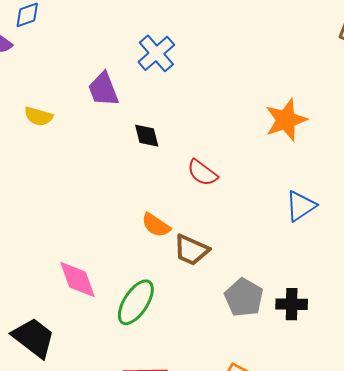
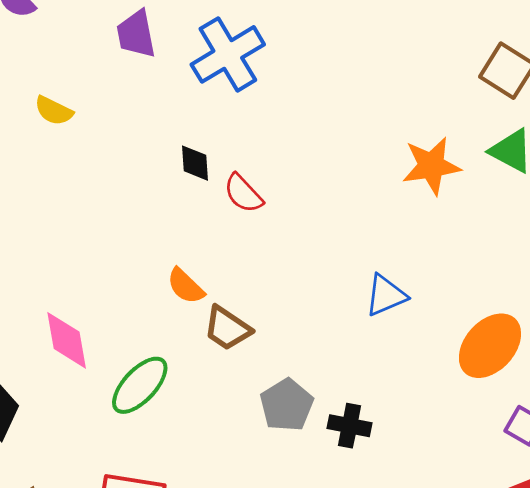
blue cross: (156, 53) -> (228, 54), size x1.4
purple trapezoid: (103, 89) -> (136, 34), moved
orange star: (286, 120) -> (431, 166), moved
red semicircle: (202, 173) -> (243, 193), moved

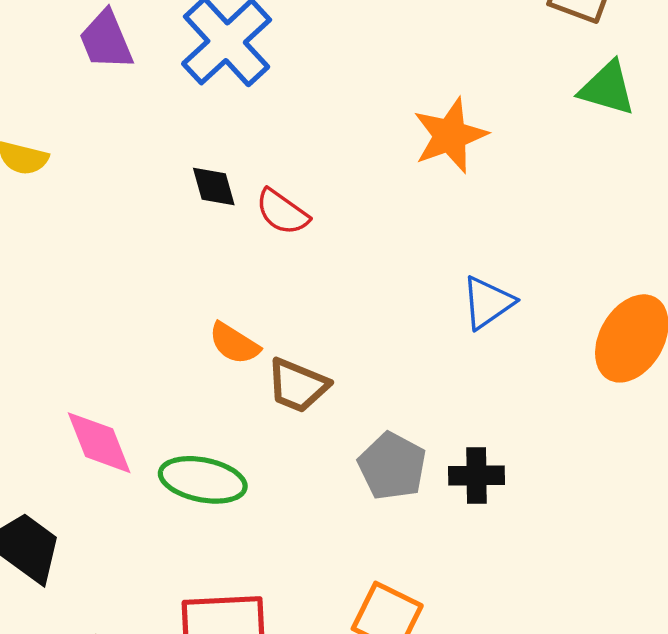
orange star: (431, 166) -> (450, 135), moved
green ellipse: (140, 385) -> (203, 480), turned 70

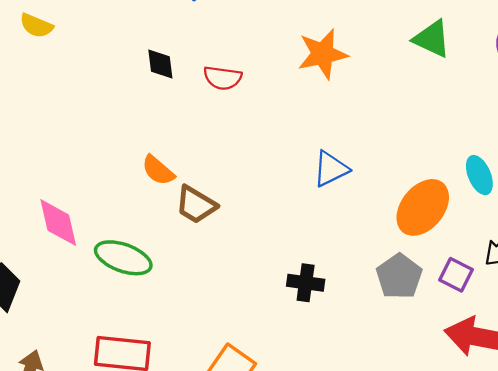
red semicircle: (282, 212) -> (223, 78), moved, turned -36
gray pentagon: (392, 466) -> (399, 276), moved

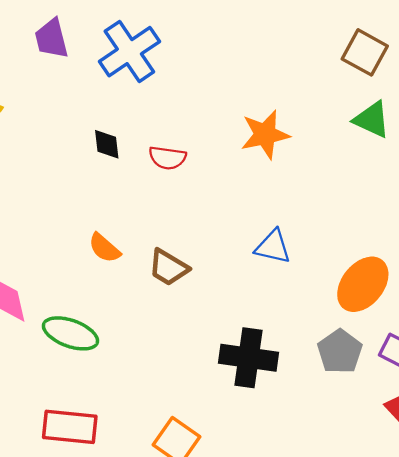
blue triangle: (331, 169) -> (273, 247), turned 39
brown trapezoid: (196, 205) -> (168, 267), moved
black cross: (306, 283) -> (248, 358), size x1.6

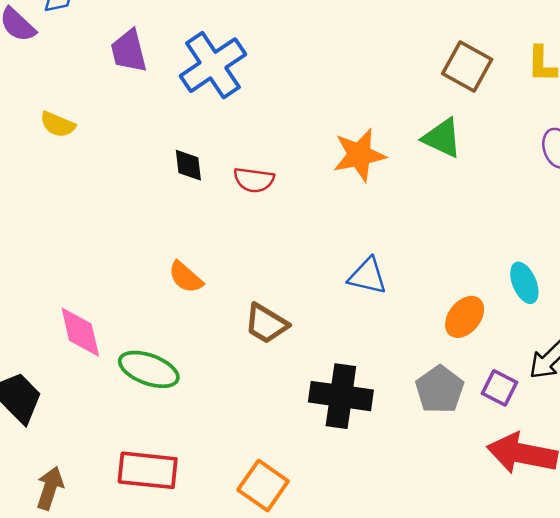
green triangle: (372, 120) -> (442, 138), moved
brown trapezoid: (168, 267) -> (266, 324), moved
orange ellipse: (363, 284) -> (465, 317), size x0.7

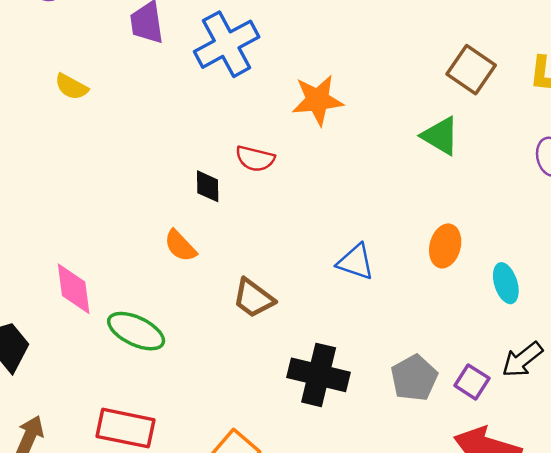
orange star: (359, 155) -> (318, 100), moved
black diamond: (188, 165) -> (208, 186), moved
orange ellipse: (465, 317) -> (445, 246), moved, turned -30

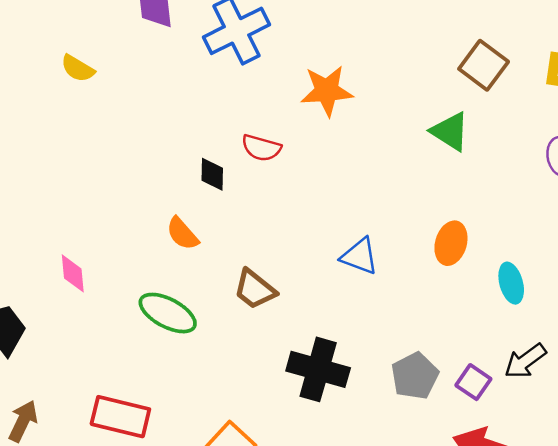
pink diamond: (74, 289) -> (73, 273), size x0.7
green ellipse: (136, 331) -> (168, 313), moved

